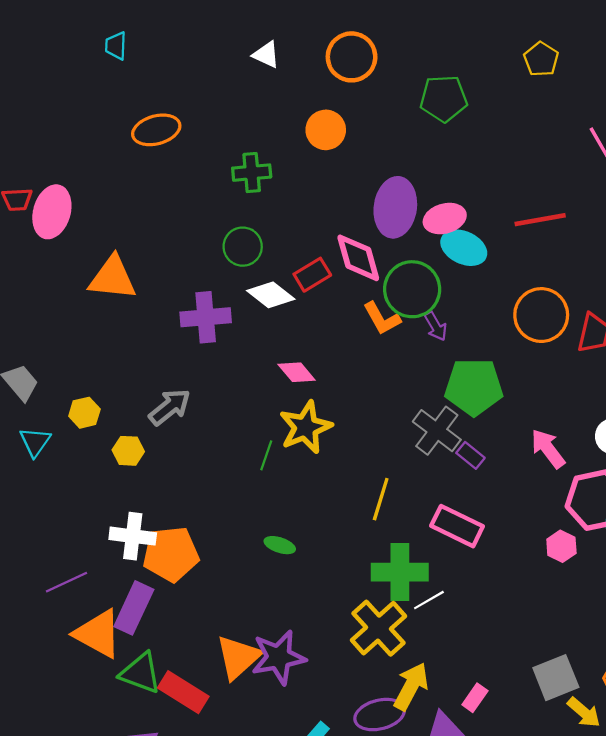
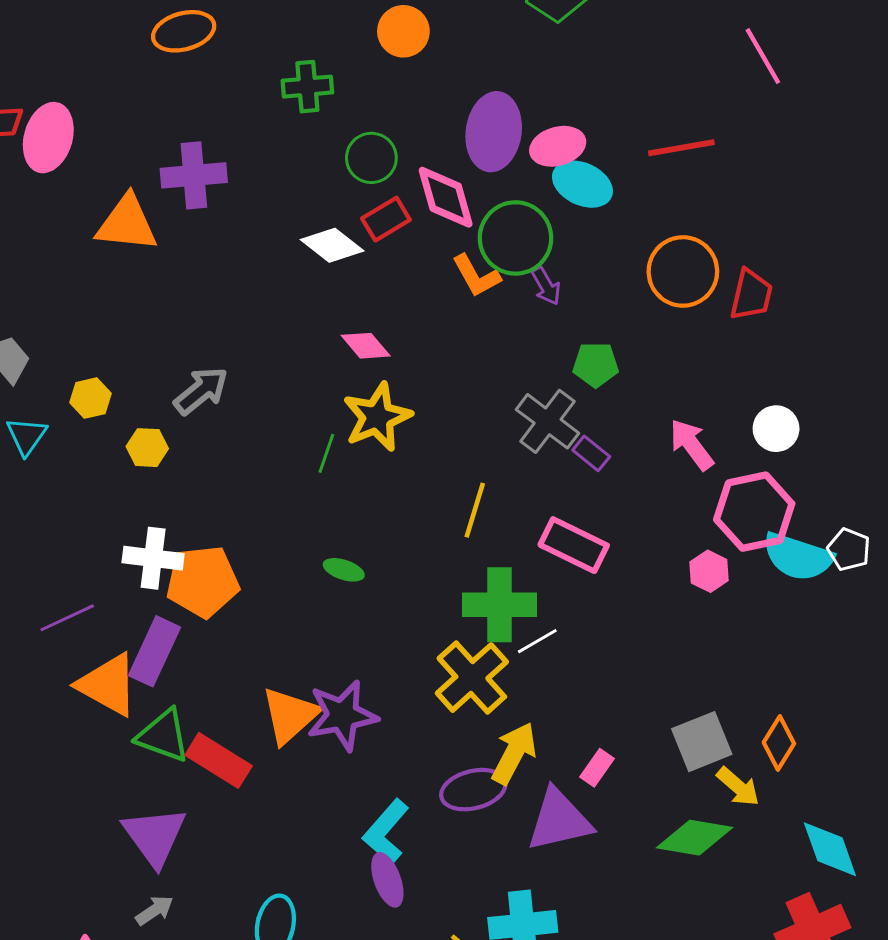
green circle: (243, 247) -> (371, 158), moved
purple cross: (206, 317) -> (194, 175), moved
green pentagon: (474, 387) -> (596, 365), size x0.6

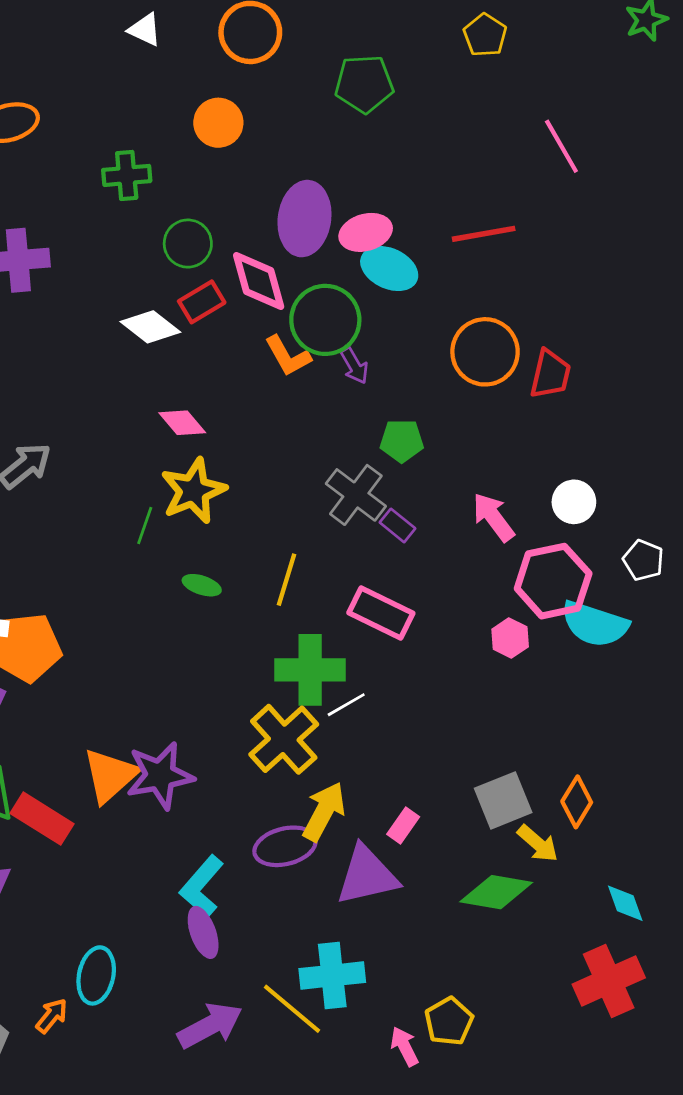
white pentagon: (849, 549) -> (643, 560), moved
green ellipse: (344, 570) -> (202, 585), moved
cyan diamond: (830, 849) -> (625, 903), size x0.7

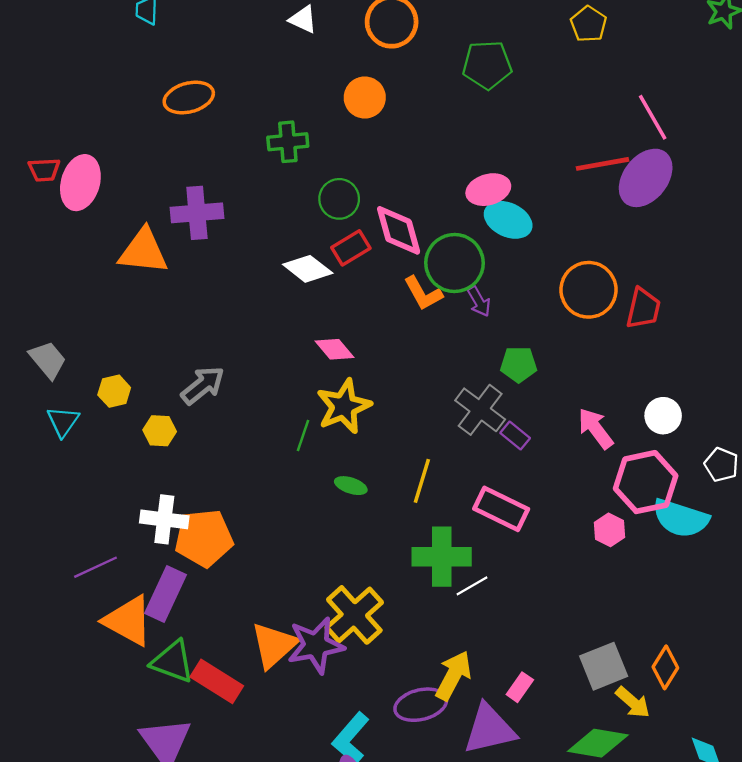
purple ellipse: (304, 219) -> (646, 178), moved, turned 30
red line: (484, 234) -> (603, 164), moved
yellow cross: (284, 739) -> (354, 615), moved

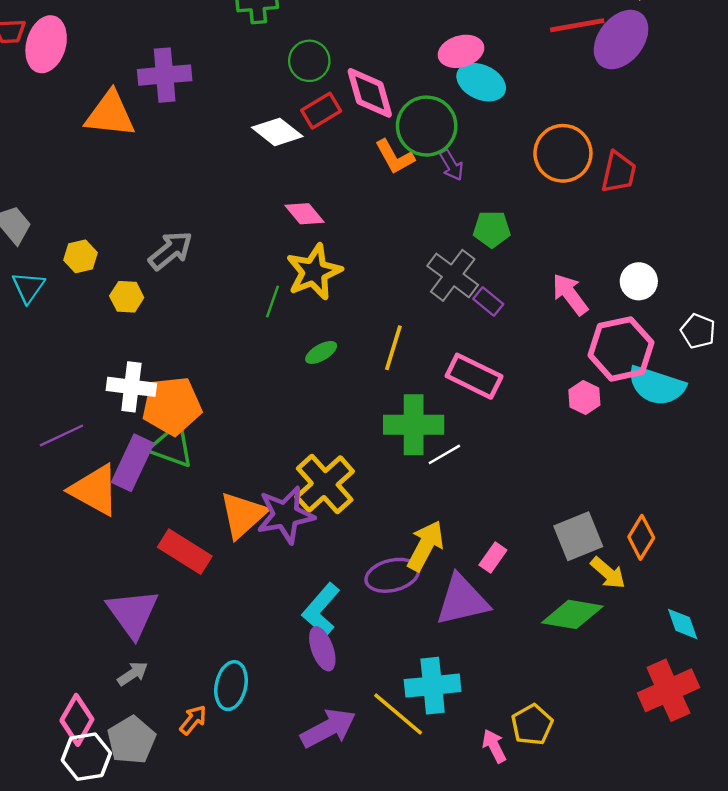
green ellipse: (351, 486) -> (321, 352), turned -48
green triangle: (172, 662) -> (172, 446), moved

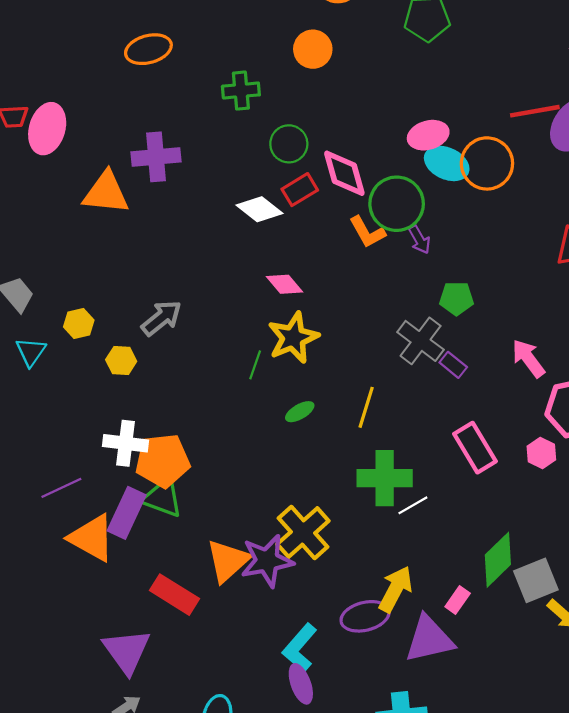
orange circle: (563, 153) -> (487, 163), moved
pink rectangle: (474, 376) -> (475, 448), moved, turned 33
green diamond: (572, 614) -> (498, 560), moved, turned -54

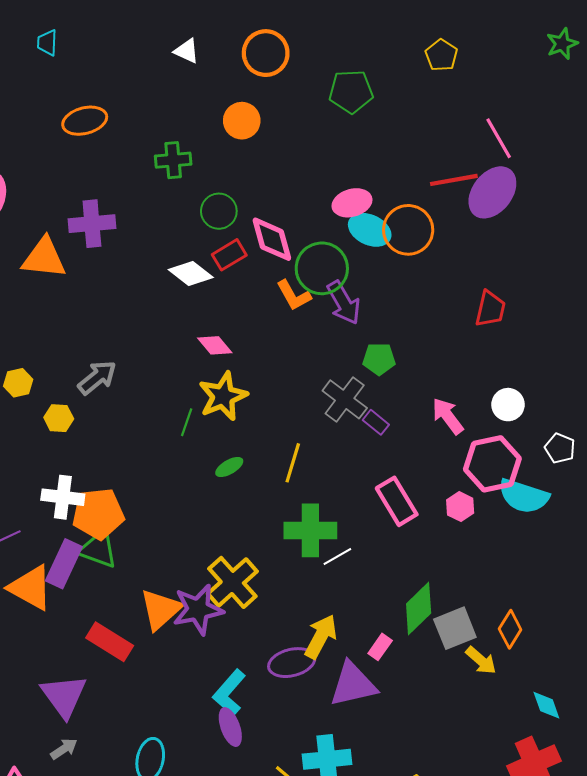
purple arrow: (419, 240) -> (344, 303), size x1.6

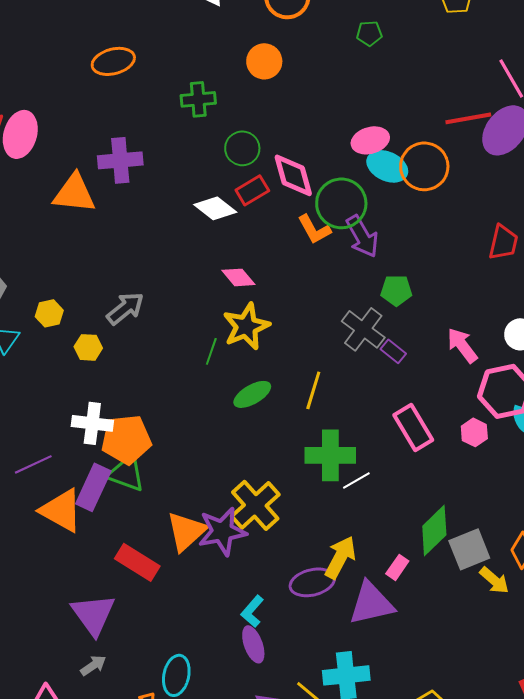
green pentagon: (351, 92) -> (369, 33), size x0.6
green ellipse: (229, 467) -> (252, 394), size x1.4
cyan L-shape: (229, 693) -> (252, 611), size x0.7

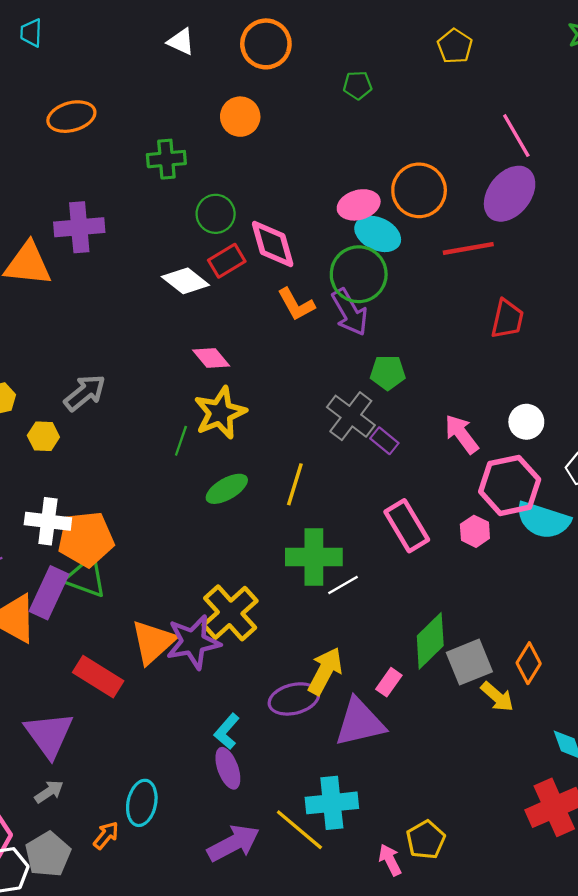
red line: (468, 118) -> (468, 248), moved
orange circle: (424, 166) -> (419, 190), moved
green circle: (341, 203) -> (359, 274), moved

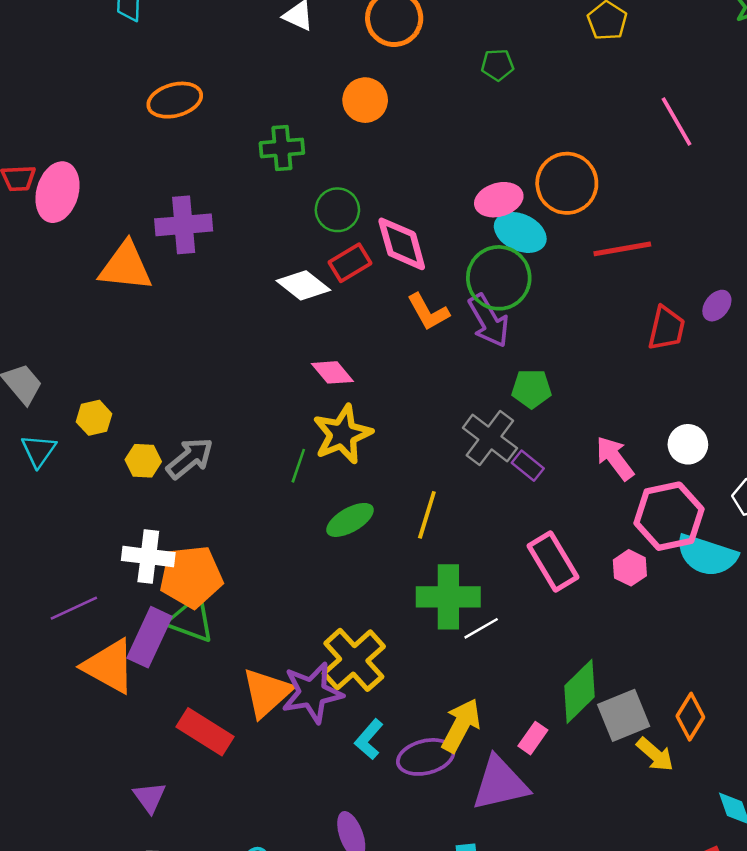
purple ellipse: (510, 194) -> (717, 306), moved, size x0.5
gray arrow: (85, 393) -> (190, 458), moved
cyan L-shape: (227, 731) -> (369, 739), moved
purple triangle: (49, 735) -> (150, 797), size x0.6

